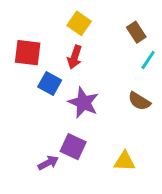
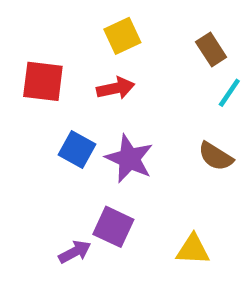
yellow square: (79, 23) -> (122, 36), turned 30
red arrow: (75, 57) -> (116, 88), turned -120
blue square: (50, 83) -> (77, 150), moved

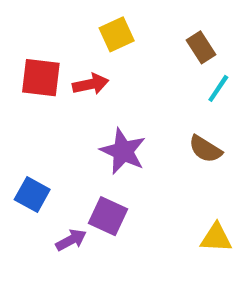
red arrow: (116, 88) -> (91, 84), moved
blue square: (77, 150) -> (32, 195), moved
yellow triangle: (193, 250) -> (216, 238), moved

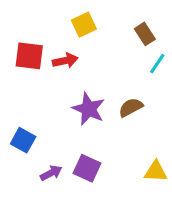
brown semicircle: (205, 149) -> (131, 107), moved, turned 120
purple square: (108, 216) -> (87, 168), moved

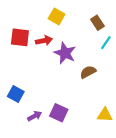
yellow square: (84, 25) -> (57, 16), turned -35
purple star: (89, 109) -> (65, 53), moved

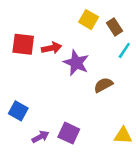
yellow square: (57, 16) -> (89, 20), moved

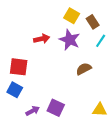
red square: (23, 44) -> (19, 67), moved
purple star: (76, 63) -> (70, 40), moved

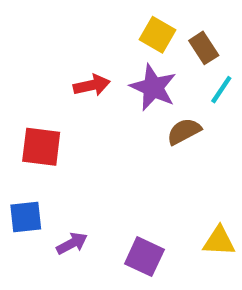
brown semicircle: (84, 69) -> (184, 131), moved
blue square: (15, 90) -> (26, 217), moved, turned -35
purple square: (56, 108) -> (144, 257), moved

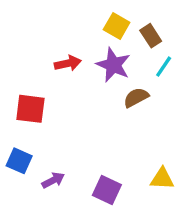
blue square: (26, 217) -> (19, 161), turned 30

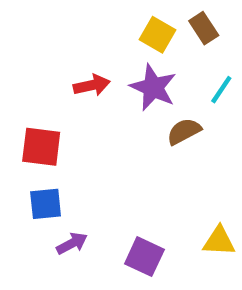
brown rectangle: (151, 36) -> (204, 28), moved
blue square: (19, 161) -> (46, 204), moved, turned -30

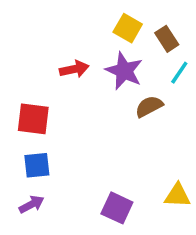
brown rectangle: (204, 28) -> (167, 39), moved
purple arrow: (72, 243) -> (32, 204), moved

